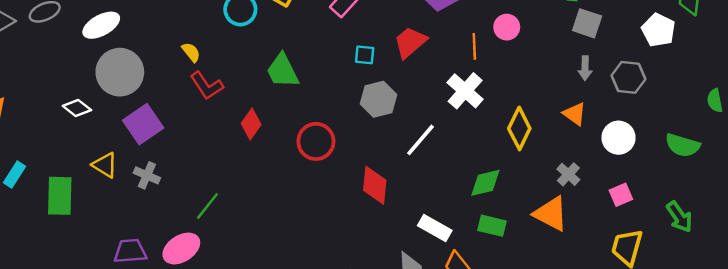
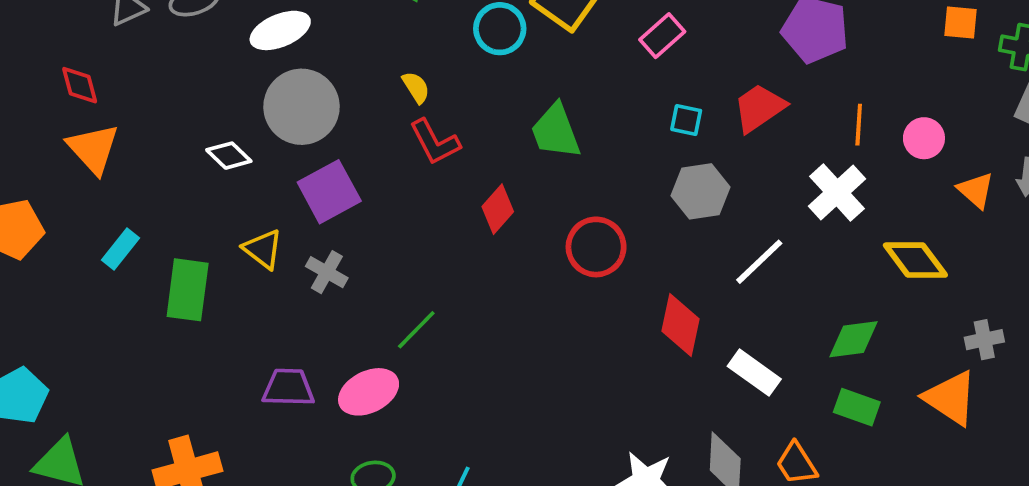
pink circle: (507, 27) -> (924, 138), moved
orange triangle: (575, 114) -> (976, 190), moved
yellow diamond: (519, 128) -> (915, 260), turned -69
gray cross: (568, 174) -> (984, 340), turned 30
white rectangle: (435, 228) -> (754, 373), moved

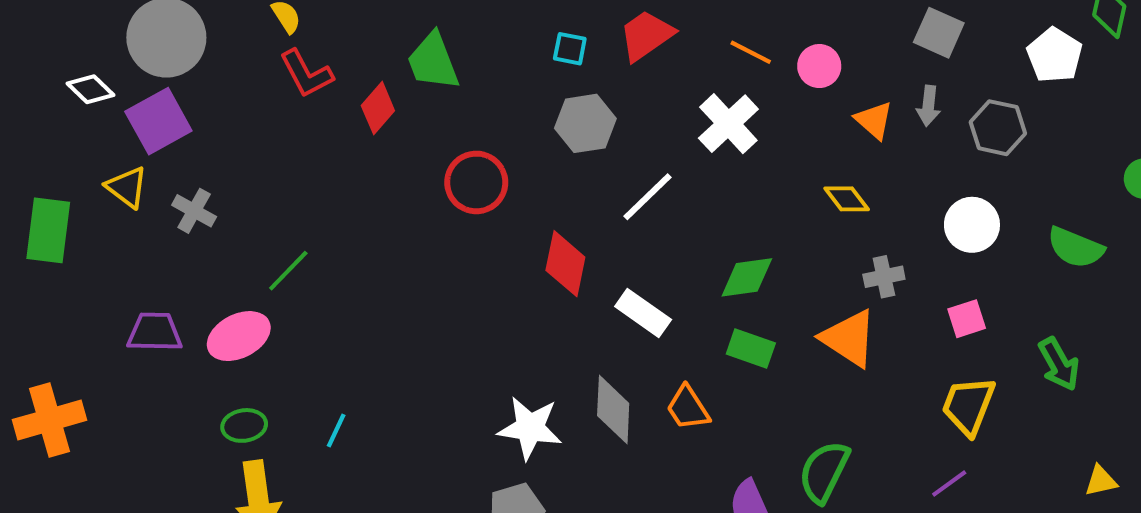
orange line: (859, 125) -> (751, 52), turned -66
purple square: (329, 192) -> (158, 121), moved
red diamond: (498, 209) -> (378, 108), moved
yellow diamond: (915, 260) -> (847, 199), moved, size x0.7

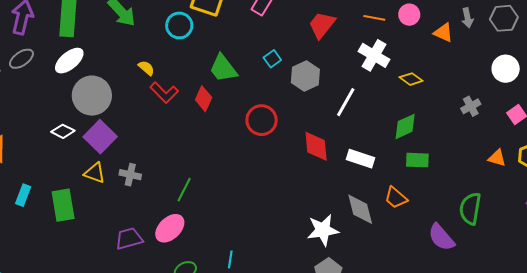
cyan square: (570, 49) -> (272, 59), moved, turned -30
yellow diamond: (847, 199) -> (411, 79), moved
orange triangle: (849, 338) -> (497, 158), moved, size x0.6

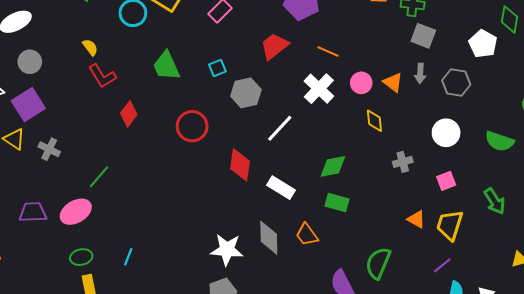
pink circle: (409, 15) -> (361, 83), moved
yellow diamond: (411, 79) -> (374, 121), moved, turned 35
gray circle: (92, 96) -> (30, 62), size x0.6
red diamond: (204, 99) -> (129, 114), moved

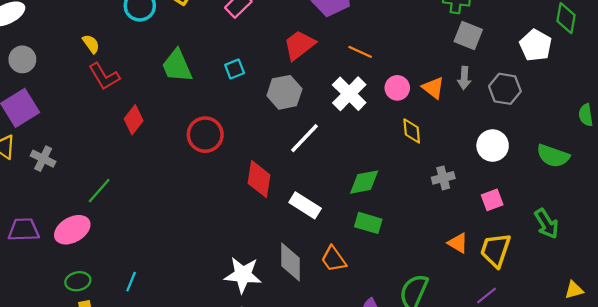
gray hexagon: (246, 93) -> (284, 92), moved

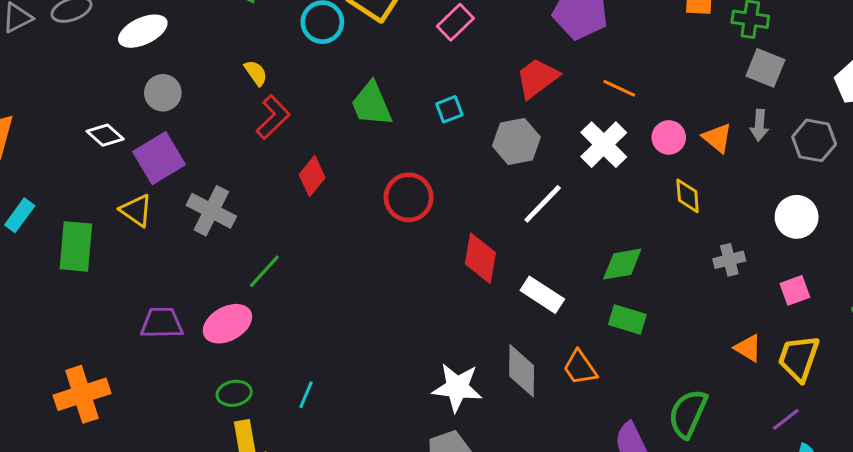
red L-shape: (104, 76) -> (273, 117), turned -104
gray cross: (43, 159) -> (211, 211), moved, size x1.4

